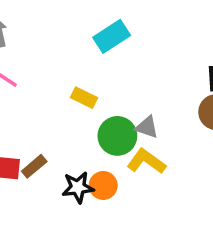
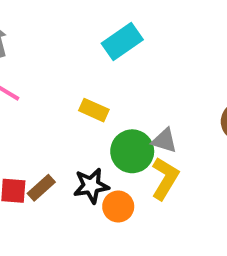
yellow L-shape: (146, 161) -> (165, 178), turned 87
black star: (78, 187) -> (91, 186), moved

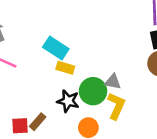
cyan rectangle: (122, 41) -> (56, 48), moved, turned 75
black star: (91, 186) -> (68, 101), moved, turned 30

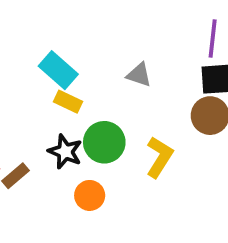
gray triangle: (113, 82) -> (139, 75), moved
yellow L-shape: (116, 106) -> (159, 157), moved

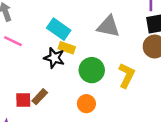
gray triangle: (139, 75) -> (108, 26), size x1.5
black star: (65, 152) -> (54, 58), moved

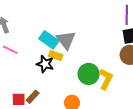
gray triangle: (108, 26) -> (66, 40), moved, turned 40
green circle: (92, 70) -> (89, 74), moved

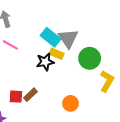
black star: (45, 64) -> (45, 62), turned -30
green circle: (89, 74) -> (90, 58), moved

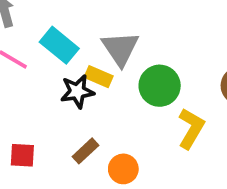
cyan rectangle: (51, 37) -> (59, 45), moved
brown rectangle: (30, 95) -> (85, 151), moved

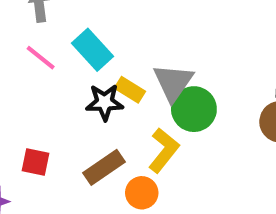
gray triangle: (120, 49) -> (173, 82), moved
yellow L-shape: (191, 128) -> (164, 150), moved
brown rectangle: (85, 151) -> (104, 167), size x1.4

